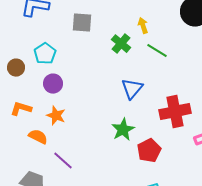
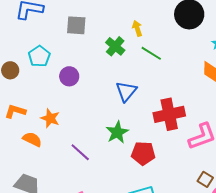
purple circle: (53, 84) -> (69, 76), moved
red pentagon: (149, 151) -> (143, 153), turned 30
purple line: (63, 161) -> (80, 152), moved

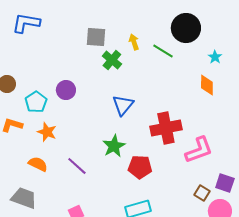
gray square: (76, 25) -> (96, 37), moved
green line: (151, 53) -> (163, 51), moved
cyan pentagon: (39, 56) -> (36, 102), moved
orange semicircle: (32, 139) -> (38, 164), moved

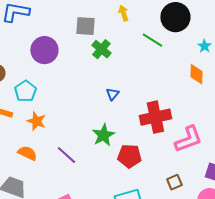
yellow arrow: (134, 42) -> (123, 13), moved
purple circle: (66, 90) -> (44, 50), moved, size x1.4
blue triangle: (123, 105) -> (112, 94), size x0.6
brown square: (202, 193) -> (174, 182), moved, turned 35

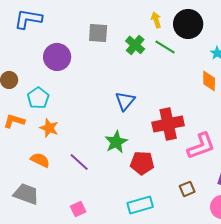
yellow arrow: (123, 13) -> (156, 20), moved
green cross: (101, 49) -> (135, 45), moved
blue triangle: (112, 94) -> (125, 101), size x1.5

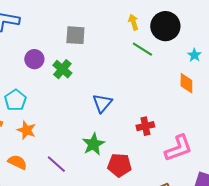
green cross: (135, 45) -> (62, 69), moved
purple circle: (57, 57) -> (34, 59), size x0.7
red cross: (168, 124) -> (145, 126), size x0.6

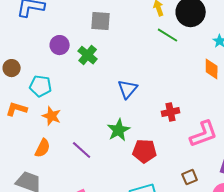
cyan pentagon: (15, 100) -> (41, 86), turned -30
orange semicircle: (17, 162) -> (43, 148), turned 90

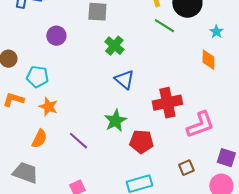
green cross: (88, 55) -> (114, 46), moved
blue triangle: (128, 89) -> (124, 80), turned -30
red cross: (171, 112) -> (167, 103), size x1.6

